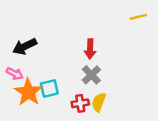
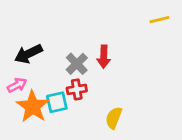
pink arrow: (15, 74) -> (17, 85), turned -56
gray cross: (91, 75) -> (77, 64), moved
red cross: (80, 103) -> (77, 89), moved

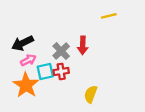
yellow line: (159, 20) -> (109, 16), moved
pink arrow: (17, 85) -> (28, 60), moved
cyan square: (57, 102) -> (45, 71), moved

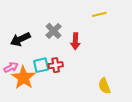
gray cross: (61, 51) -> (54, 31), moved
pink arrow: (28, 60) -> (11, 67), moved
yellow semicircle: (91, 94) -> (104, 86), moved, turned -42

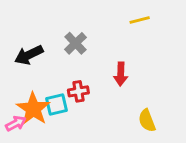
red arrow: (75, 41) -> (121, 74), moved
cyan square: (41, 65) -> (57, 105), moved
pink arrow: (11, 67) -> (16, 123), moved

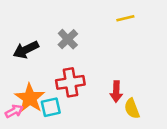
red arrow: (121, 74) -> (116, 92), moved
red cross: (78, 91) -> (70, 82), size x1.5
cyan square: (57, 105) -> (51, 107), moved

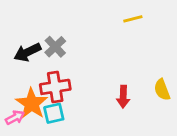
gray cross: (68, 39) -> (55, 47), moved
red cross: (70, 82) -> (55, 87), moved
yellow semicircle: (132, 109) -> (162, 90), moved

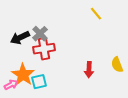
yellow line: (133, 19) -> (96, 14), turned 64
red cross: (55, 87) -> (44, 49), moved

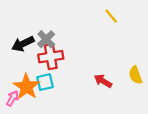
red arrow: (89, 70) -> (103, 81), turned 119
cyan square: (39, 82) -> (45, 82), moved
pink arrow: (11, 85) -> (13, 98), turned -32

